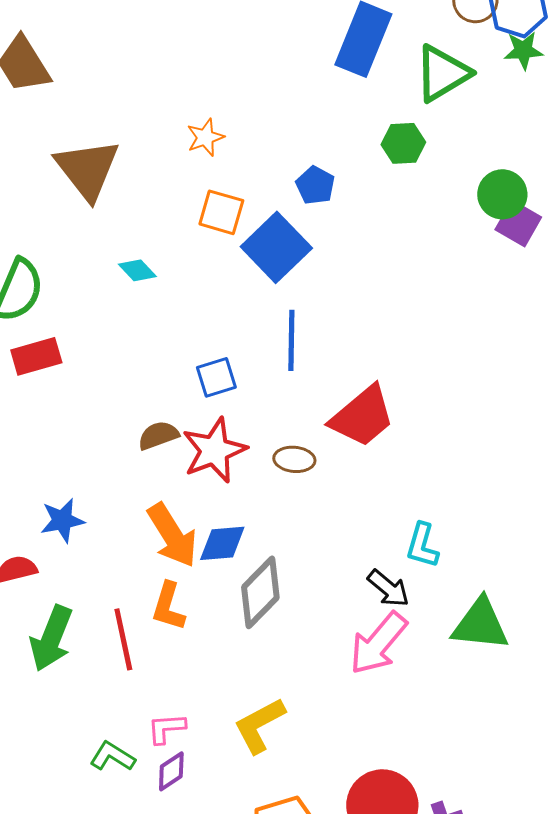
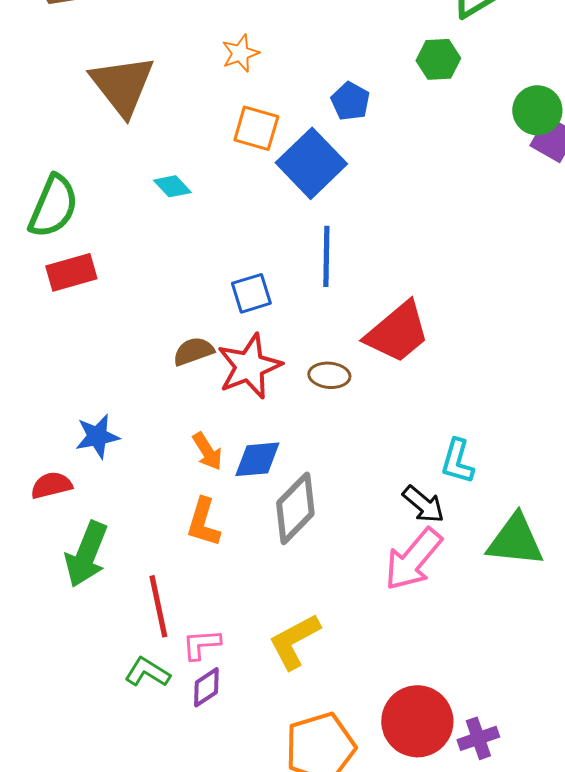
orange arrow: (172, 535) -> (207, 451), size x0.6
red line: (123, 639) -> (158, 606), moved

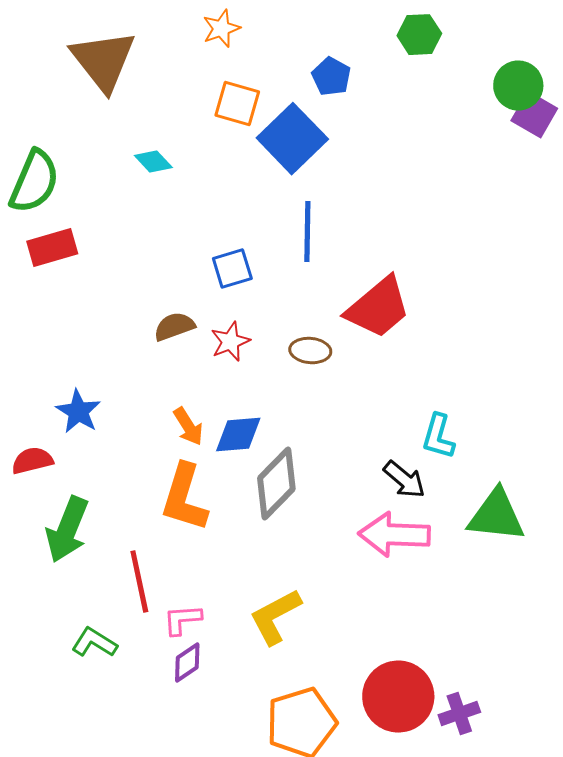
red star: (249, 366) -> (230, 342), size x0.6
blue star: (97, 436) -> (78, 412), turned -30
orange L-shape: (203, 522) -> (184, 498), size x1.4
pink arrow: (413, 559) -> (394, 535), turned 52
green L-shape: (147, 672) -> (94, 643), moved

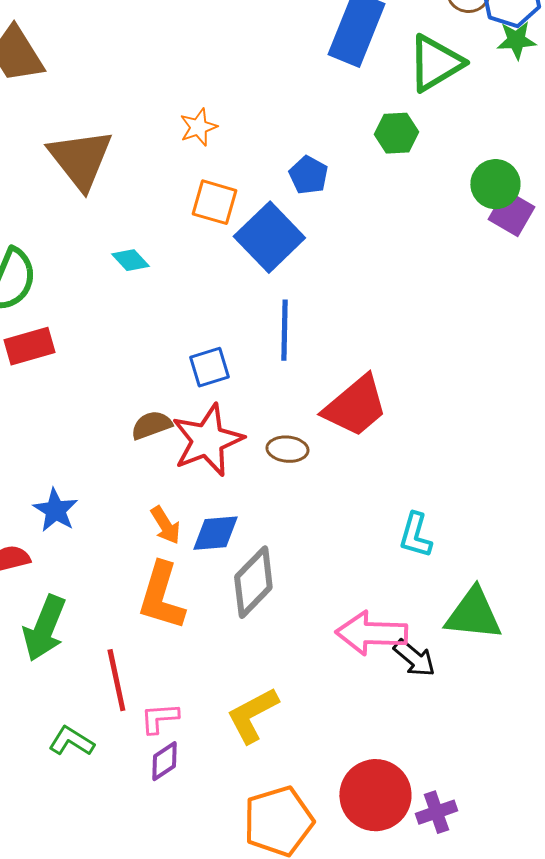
red star: (230, 342) -> (207, 440), size x1.8
black arrow: (404, 480) -> (414, 658), moved

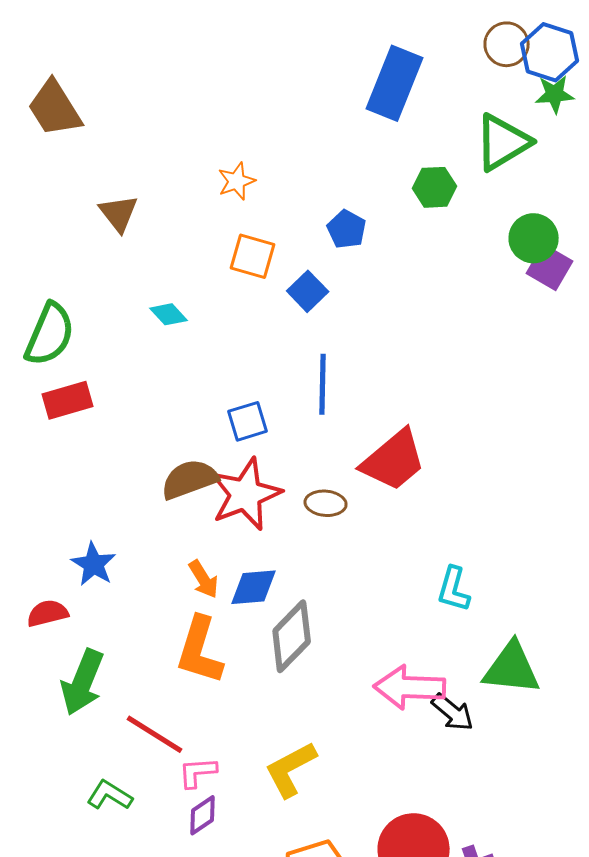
green triangle: (435, 63) -> (503, 142), moved
brown triangle: (80, 159) -> (119, 213), size x0.6
blue square: (269, 237) -> (308, 291), size x0.6
brown semicircle: (151, 425) -> (190, 479), size x1.4
red line: (116, 680) -> (155, 734), turned -46

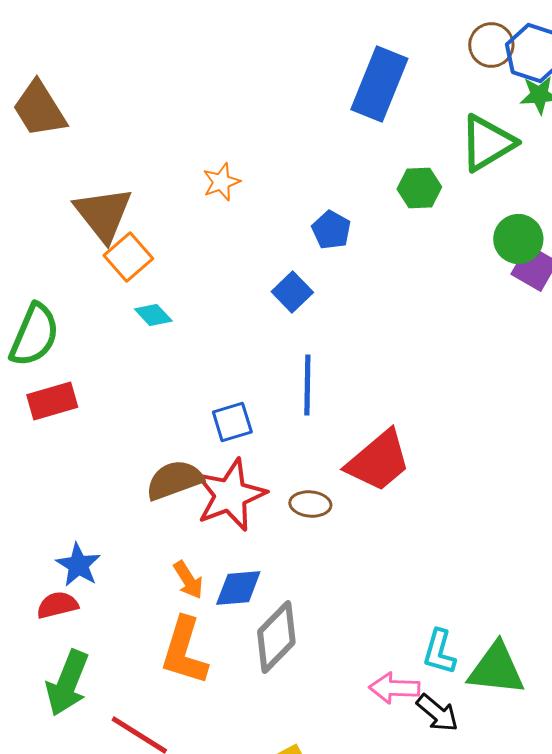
brown triangle: (119, 213) -> (103, 214), size x1.5
orange square: (253, 256) -> (128, 257), moved, turned 33
cyan L-shape: (454, 589) -> (439, 652), moved
red semicircle: (48, 613) -> (57, 605), moved
pink arrow: (410, 687) -> (394, 688), size x0.7

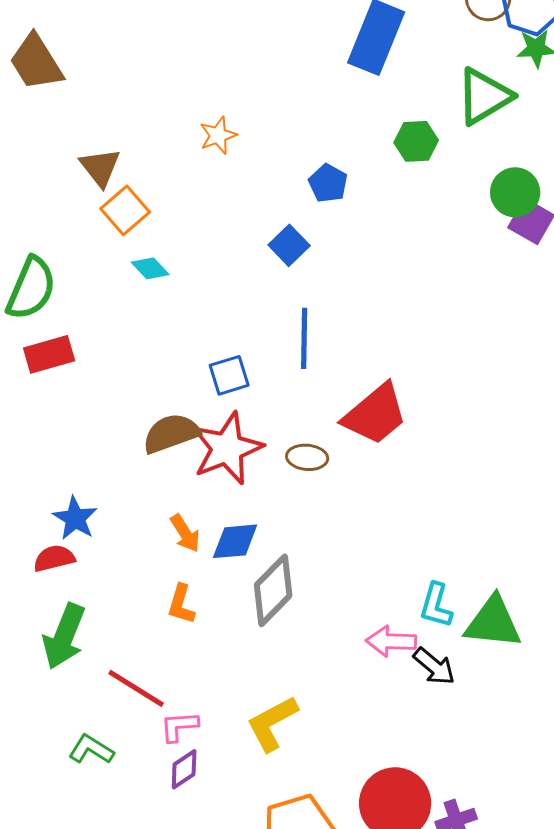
brown triangle: (103, 214) -> (100, 167), size x0.7
orange L-shape: (184, 651) -> (181, 604), size x0.6

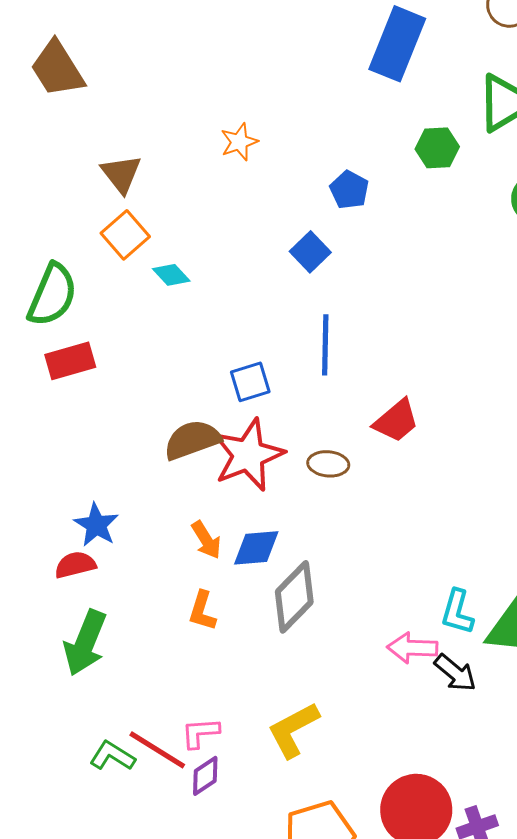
orange square: (125, 210) -> (125, 235), moved
red trapezoid: (375, 414) -> (396, 421), size x0.7
red line: (136, 688) -> (157, 750), moved

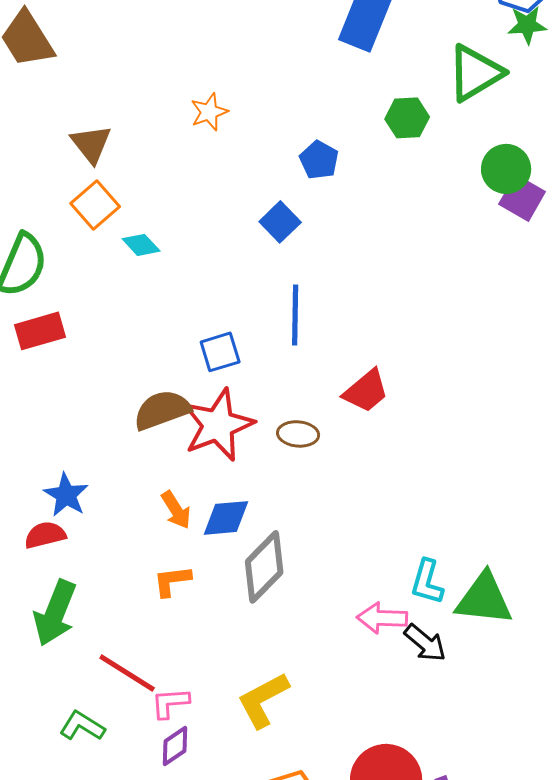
orange L-shape: (202, 611) -> (172, 581), turned 66
red line: (157, 750) -> (127, 673), moved

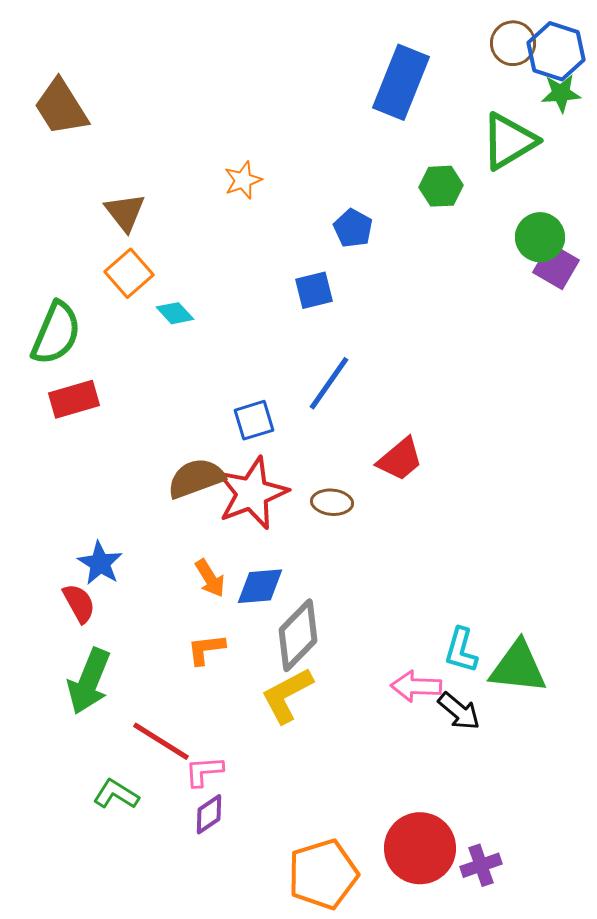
blue square: (280, 222) -> (314, 290), turned 30
blue line: (295, 315) -> (329, 383), turned 34
red semicircle: (45, 535) -> (79, 603), turned 75
yellow L-shape: (263, 700) -> (287, 695), moved

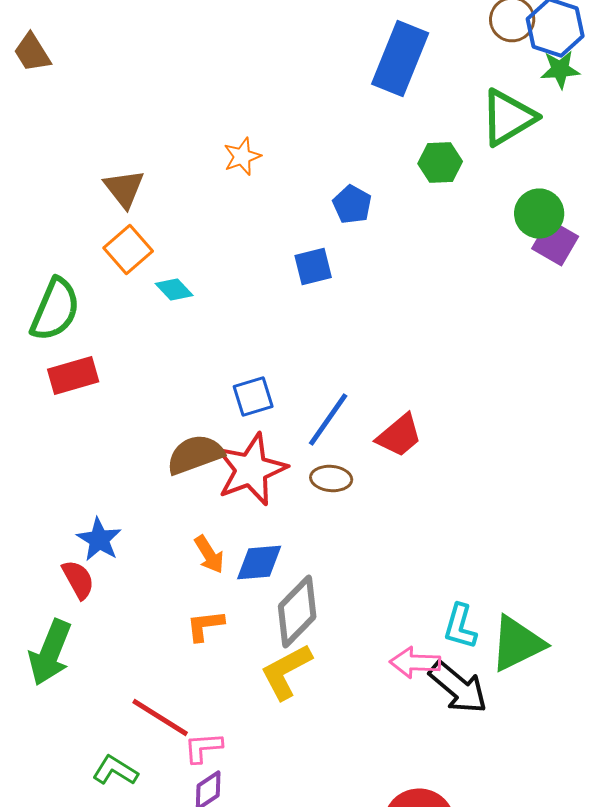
brown trapezoid: (61, 107) -> (32, 52), moved, size x0.7
blue line: (329, 383) -> (328, 420), moved
green triangle: (518, 667) -> (517, 644), turned -32
green arrow: (89, 681) -> (50, 652), moved
black arrow: (459, 711) -> (458, 688), size x1.4

